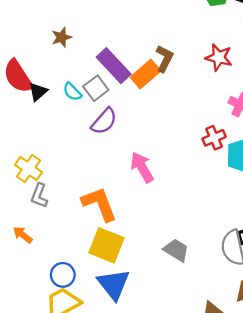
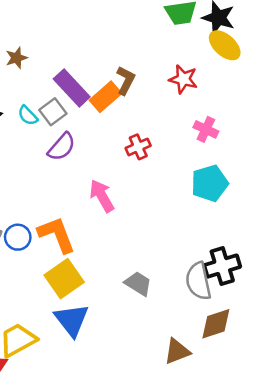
red cross: (214, 138) -> (138, 147), moved
yellow square: (107, 245) -> (64, 279), turned 33
blue circle: (63, 275) -> (18, 237), moved

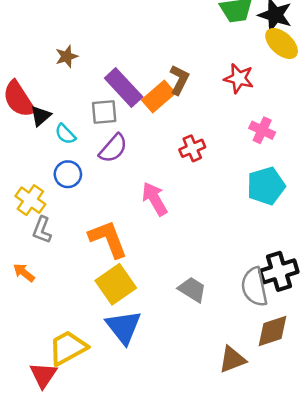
gray square: (53, 112) -> (104, 112), turned 32
cyan semicircle: (28, 116) -> (65, 134), moved
blue circle: (18, 237) -> (68, 174), moved

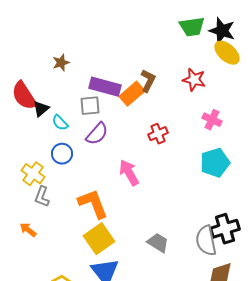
purple rectangle: (124, 87) -> (105, 87), turned -32

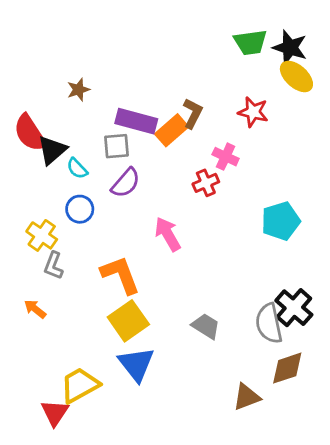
black triangle: (41, 109) -> (52, 150), size x1.4
pink cross: (212, 120) -> (226, 157), moved
black cross: (225, 229) -> (294, 308), turned -32

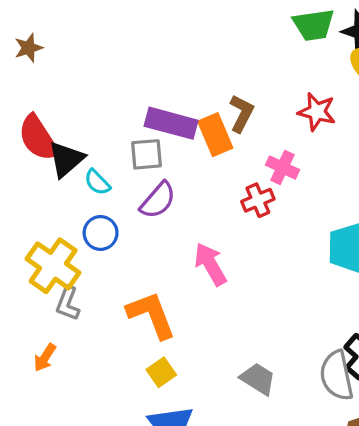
brown star: (78, 90) -> (28, 48), moved
orange rectangle: (172, 130) -> (215, 135), turned -72
yellow cross: (42, 235) -> (53, 266), size x1.4
orange arrow: (35, 309) -> (45, 358), turned -95
yellow square: (128, 321) -> (161, 372), size x0.6

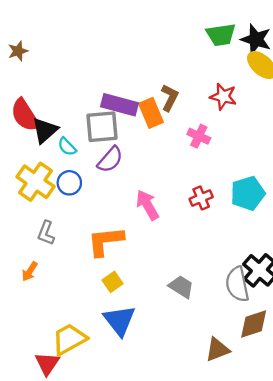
gray square: (146, 154) -> (102, 127), size x1.4
red cross: (258, 200) -> (201, 198), moved
yellow cross: (53, 266) -> (36, 182), moved
orange L-shape: (151, 315) -> (105, 241), turned -75

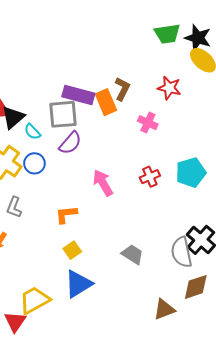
orange L-shape: (105, 241) -> (66, 214), size x0.7
blue triangle: (119, 320) -> (78, 284), turned 36

